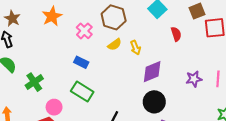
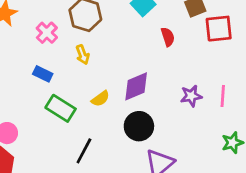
yellow semicircle: (115, 44) -> (100, 99), moved
yellow arrow: (135, 48) -> (83, 55), moved
green rectangle: (82, 91) -> (61, 108), moved

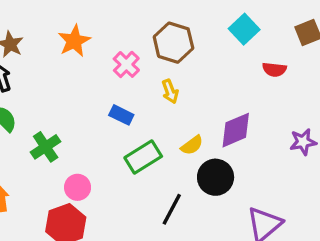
red semicircle: (168, 37) -> (274, 70), turned 114
green rectangle: (61, 108) -> (143, 157), turned -64
black circle: (139, 126) -> (216, 177), moved

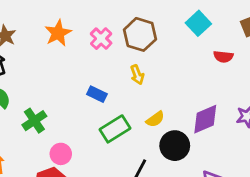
pink cross: (126, 64) -> (101, 39), moved
purple diamond: (236, 130) -> (205, 119), moved

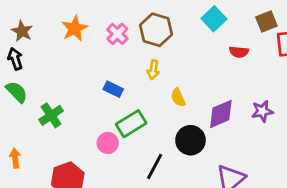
yellow arrow: (137, 75) -> (153, 70), turned 30
yellow semicircle: (155, 119) -> (178, 97), moved, turned 102
pink circle: (61, 154) -> (108, 143), moved

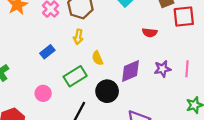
red semicircle: (239, 52) -> (150, 33), moved
blue rectangle: (113, 89) -> (47, 52), turned -64
green rectangle: (131, 124) -> (75, 76), moved

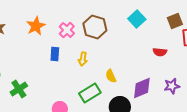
yellow arrow: (78, 37) -> (83, 59), moved
blue rectangle: (47, 52) -> (55, 54), moved, turned -48

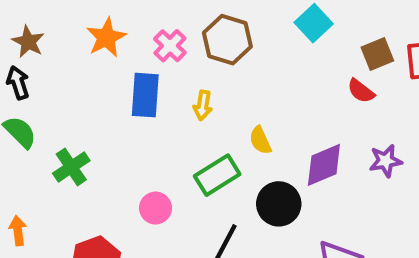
brown square: (175, 21) -> (377, 54), moved
red semicircle: (160, 52) -> (361, 91), turned 32
blue rectangle: (55, 54) -> (145, 95), size x1.5

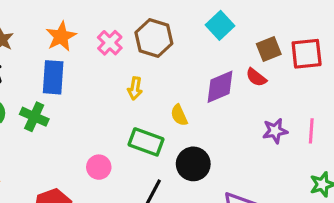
blue rectangle: (145, 95) -> (53, 77), moved
purple diamond: (324, 165) -> (220, 87), moved
green cross: (71, 167) -> (34, 117), moved, turned -32
green rectangle: (217, 175) -> (146, 142), turned 52

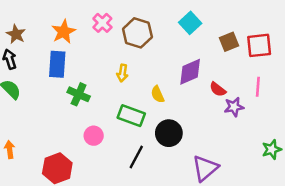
pink cross: (110, 43) -> (102, 23), moved
red semicircle: (256, 77) -> (218, 89), moved
green cross: (34, 117) -> (79, 94), moved
pink line: (311, 131) -> (258, 87), moved

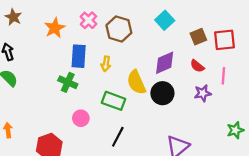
brown star: (16, 34) -> (13, 17), moved
blue rectangle: (57, 64) -> (79, 56), moved
red semicircle: (218, 89) -> (197, 66), moved
yellow semicircle: (158, 94) -> (136, 82), size x1.6
black circle: (169, 133) -> (162, 93), moved

